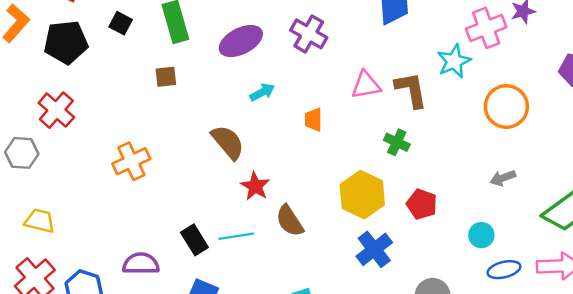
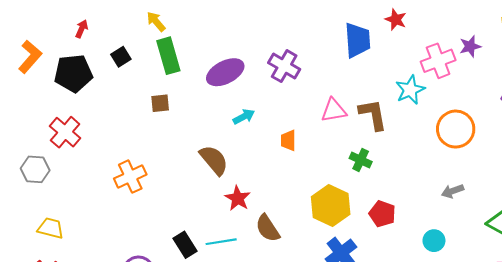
black square: (121, 23) -> (121, 57), turned 30

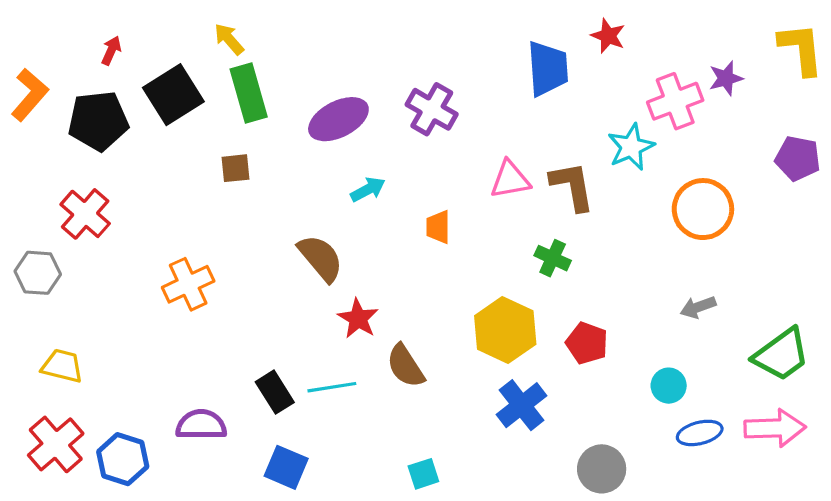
black square: (121, 57) -> (173, 95), size x1.8

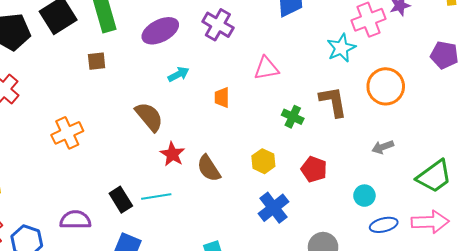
brown L-shape: (572, 186) -> (333, 102), moved
yellow hexagon: (505, 330) -> (263, 161), size x0.6
brown semicircle: (405, 366) -> (209, 168), moved

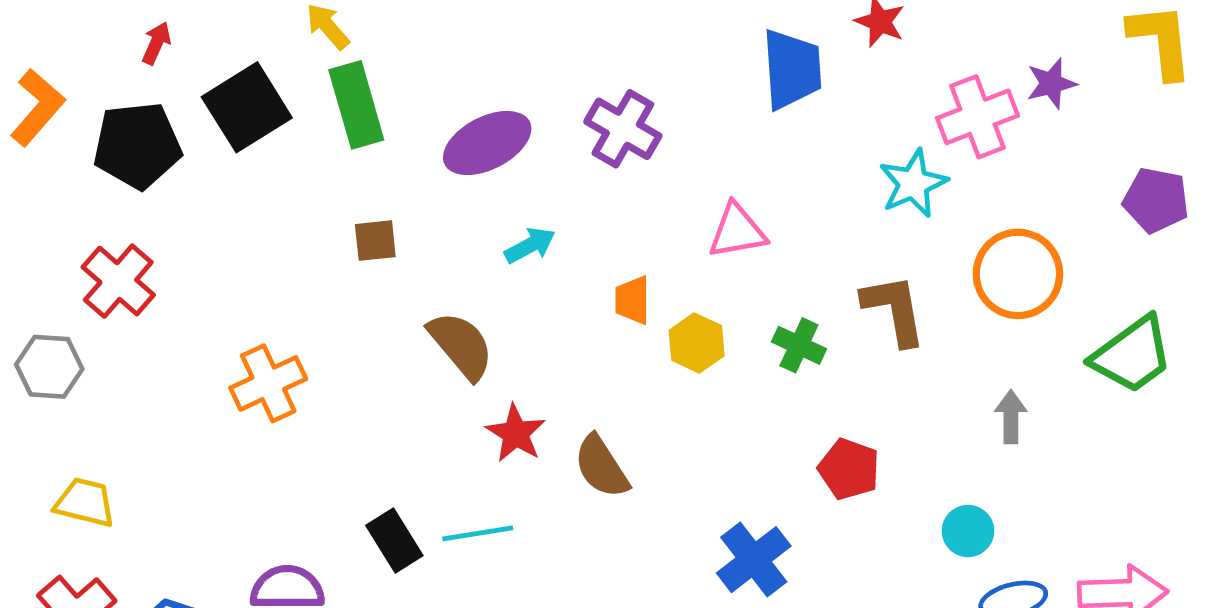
brown square: (97, 61) -> (375, 241), moved
gray arrow: (383, 147) -> (1011, 417), turned 110
yellow hexagon: (263, 161) -> (697, 343), moved
green trapezoid: (434, 176) -> (1132, 355), moved

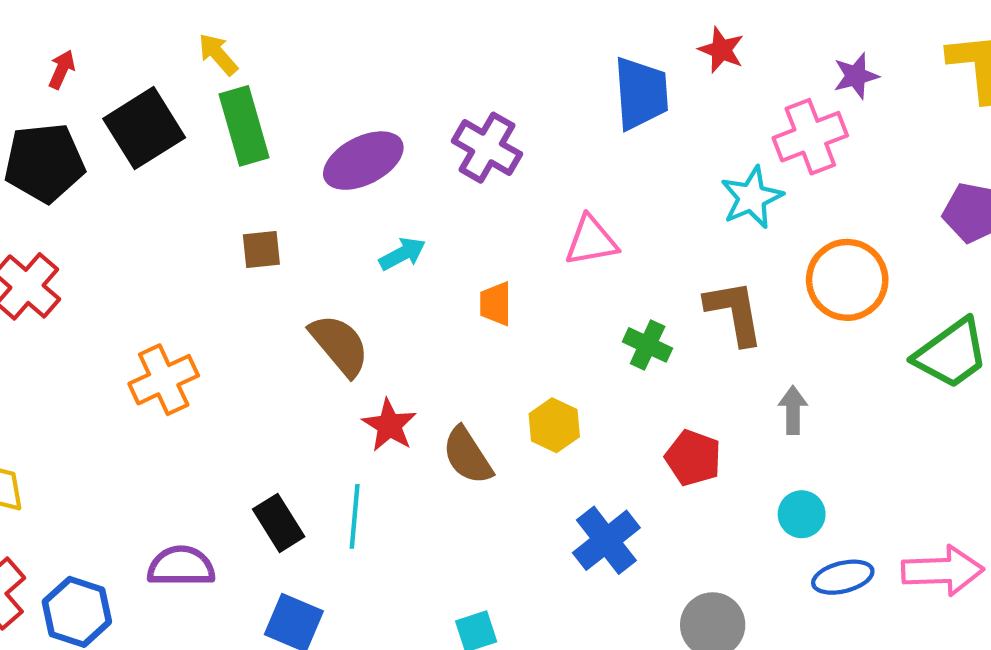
purple star: (1051, 84) -> (856, 76), moved
yellow hexagon: (697, 343) -> (554, 425), moved
gray arrow: (1011, 417) -> (793, 410), moved
cyan line: (478, 533) -> (355, 516), turned -76

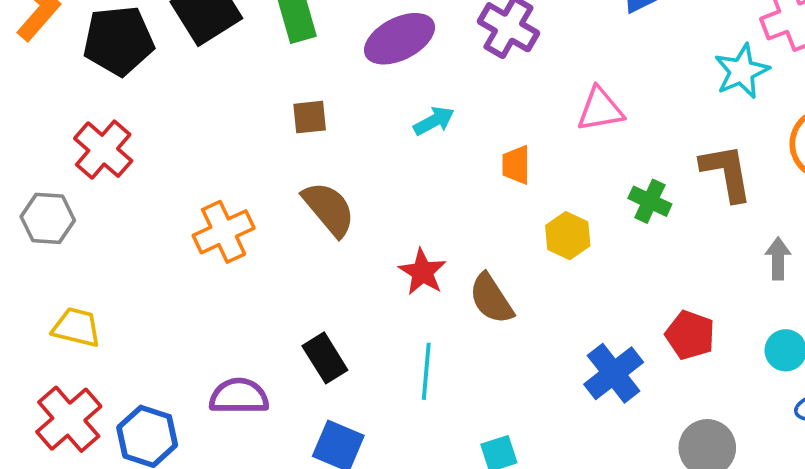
brown semicircle: (339, 345) -> (329, 209), moved
yellow hexagon: (554, 425) -> (568, 236), moved
red pentagon: (693, 458) -> (690, 335), moved
cyan line: (355, 516) -> (426, 371), moved

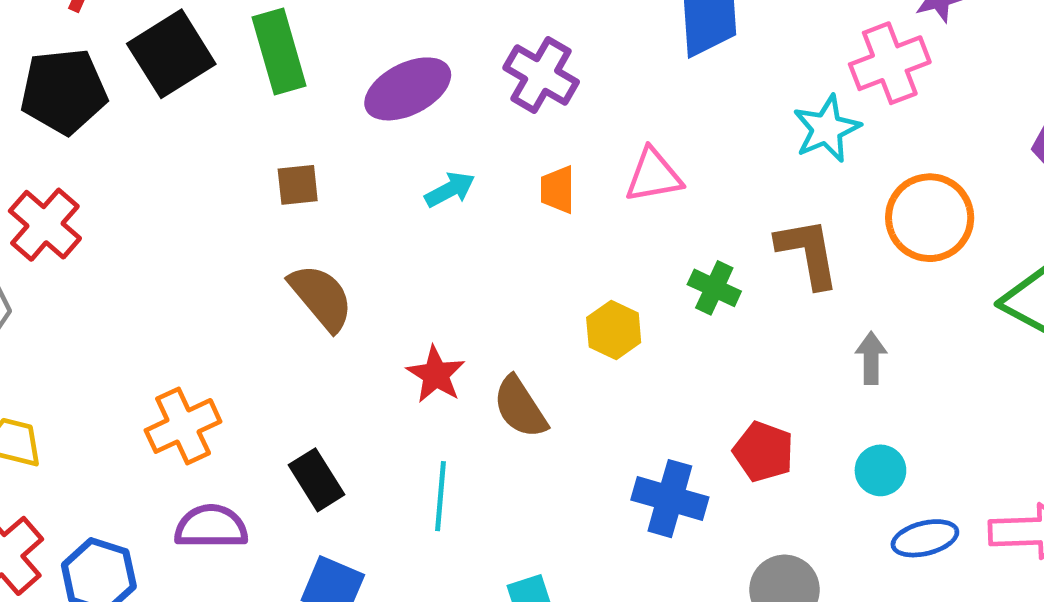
orange trapezoid: (516, 165) -> (558, 190), moved
orange cross: (224, 232) -> (183, 426), moved
blue cross: (614, 373) -> (670, 499), turned -36

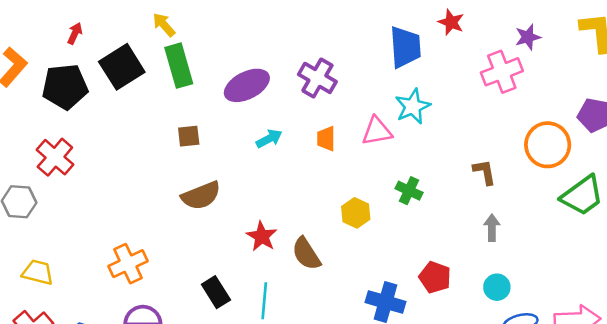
cyan star: (827, 129) -> (413, 106), moved
orange circle: (930, 218) -> (548, 145), moved
brown L-shape: (808, 253) -> (485, 172), moved, size x0.7
brown semicircle: (321, 297) -> (201, 196), turned 108
black rectangle: (316, 480) -> (216, 292), moved

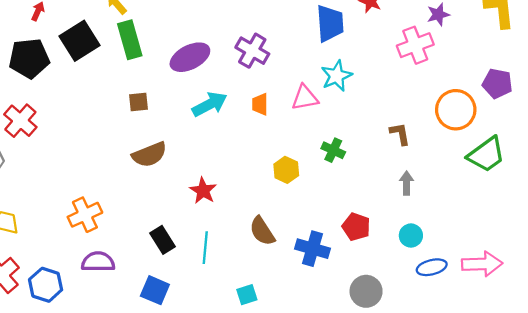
cyan arrow: (269, 139) -> (210, 104), size x1.5
brown semicircle: (306, 254) -> (262, 231), moved

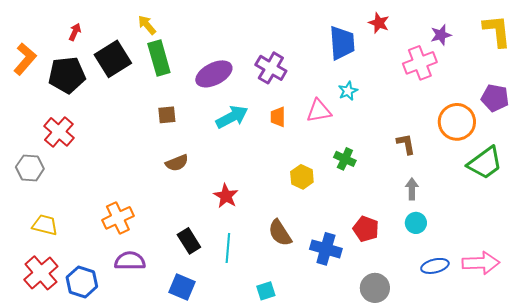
cyan star: (337, 76) -> (348, 91), size x0.7
brown semicircle: (149, 155) -> (177, 163), size x0.7
cyan circle: (411, 236) -> (416, 223), moved

